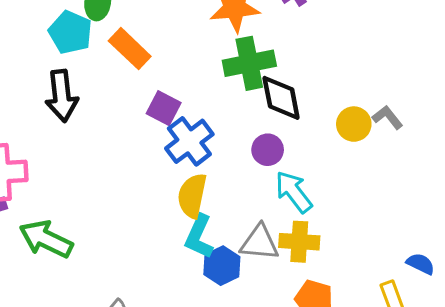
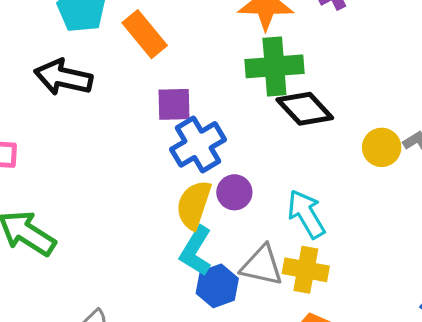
black arrow: (62, 96) -> (63, 77), turned 102
black diamond: (281, 98) -> (305, 109), turned -39
purple square: (164, 108) -> (174, 104), turned -36
purple circle: (268, 150) -> (234, 192), moved

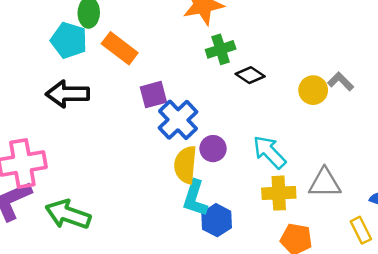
green cross: (274, 66) -> (221, 49), size x0.7
black diamond: (305, 109) -> (250, 75), size x0.7
gray triangle: (262, 266) -> (325, 183), moved

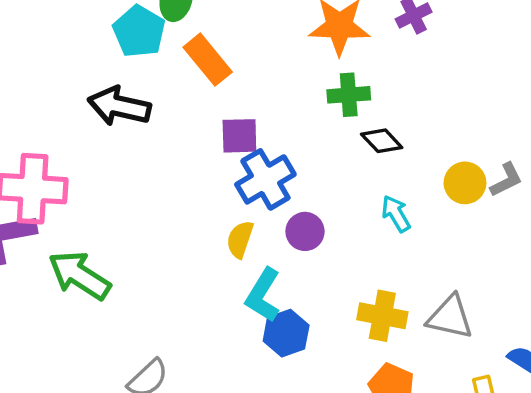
gray L-shape: (341, 81) -> (506, 180), turned 95
cyan arrow: (269, 152) -> (396, 214), moved, size x0.7
yellow semicircle: (185, 165) -> (240, 239), moved, size x0.7

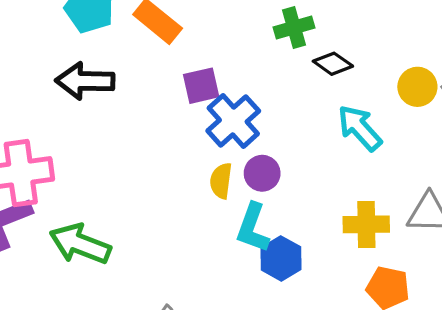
cyan arrow: (396, 214) -> (360, 128), size x1.4
purple circle: (305, 231) -> (262, 173), moved

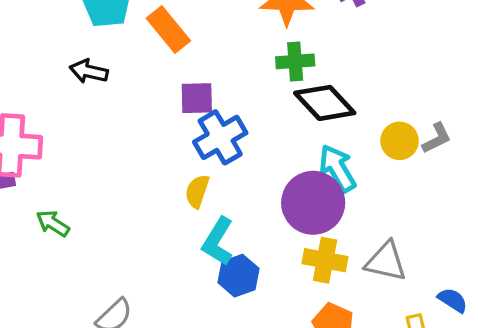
black diamond: (333, 64) -> (325, 103), size x1.6
black arrow: (85, 81) -> (89, 71), size x0.7
purple circle: (262, 173) -> (313, 203), moved, size x1.8
green arrow: (80, 244) -> (53, 223), size x0.6

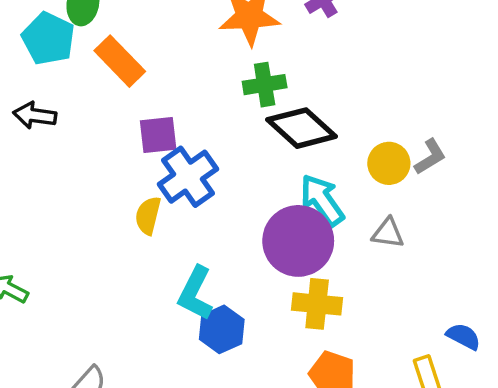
yellow semicircle: (197, 191) -> (148, 216), moved
gray triangle: (386, 261) -> (388, 233), moved, size x0.7

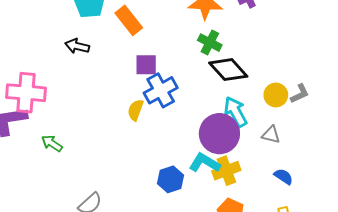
green cross: (265, 85) -> (210, 43), turned 30
cyan L-shape: (195, 293) -> (205, 163), moved, turned 88
yellow cross: (317, 304) -> (226, 171), turned -32
blue semicircle: (464, 336) -> (284, 177), moved

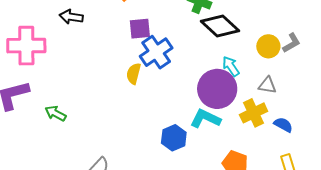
pink cross: (26, 93) -> (26, 46), moved
cyan arrow: (236, 112) -> (231, 66), size x0.7
yellow cross: (226, 171) -> (254, 113), moved

